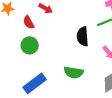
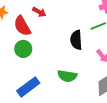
red semicircle: (29, 22) -> (22, 26), size x1.5

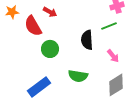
green circle: (23, 49) -> (50, 49), moved

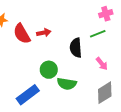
red arrow: (50, 12) -> (44, 33), moved, turned -40
green circle: (50, 49) -> (49, 70), moved

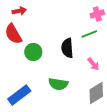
red arrow: (44, 33) -> (19, 11), moved
green circle: (49, 70) -> (33, 52), moved

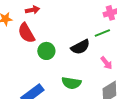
black semicircle: (67, 48) -> (80, 47), turned -114

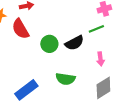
green circle: (46, 51) -> (49, 44), moved
pink arrow: (106, 63) -> (100, 59), turned 32

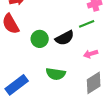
pink arrow: (100, 59) -> (91, 54), turned 80

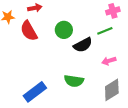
green circle: (40, 39) -> (64, 30), moved

